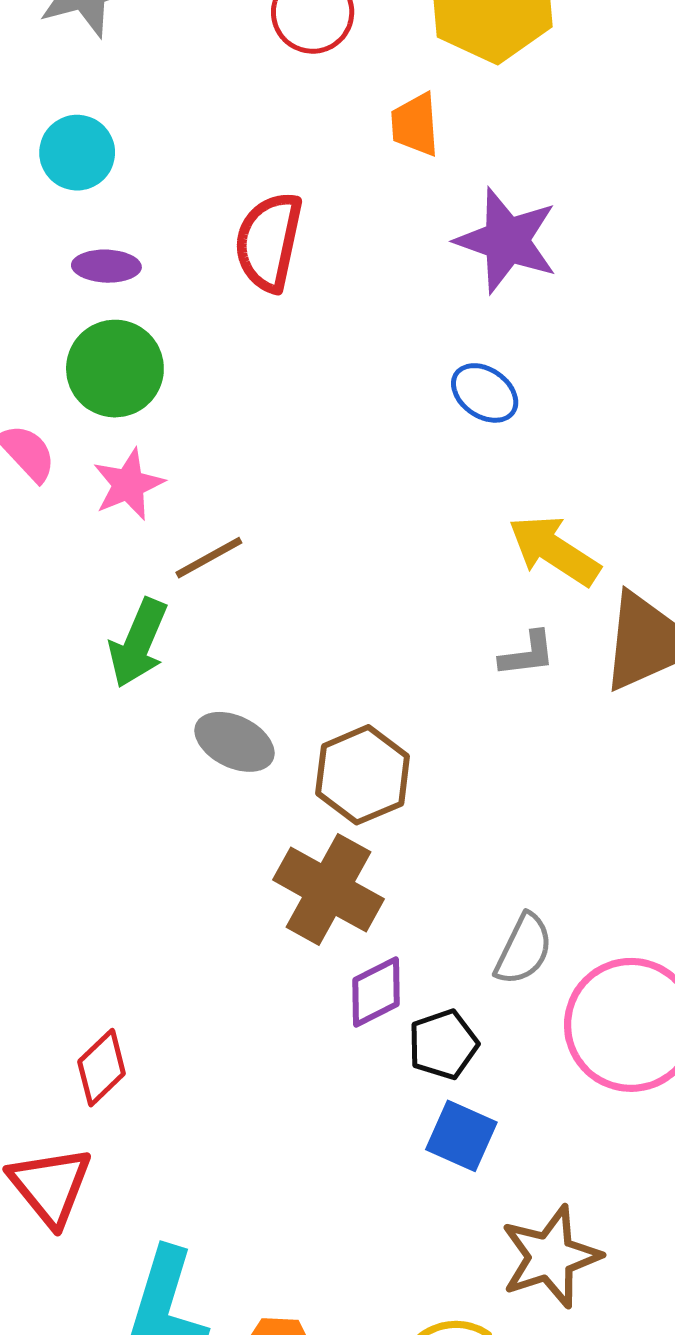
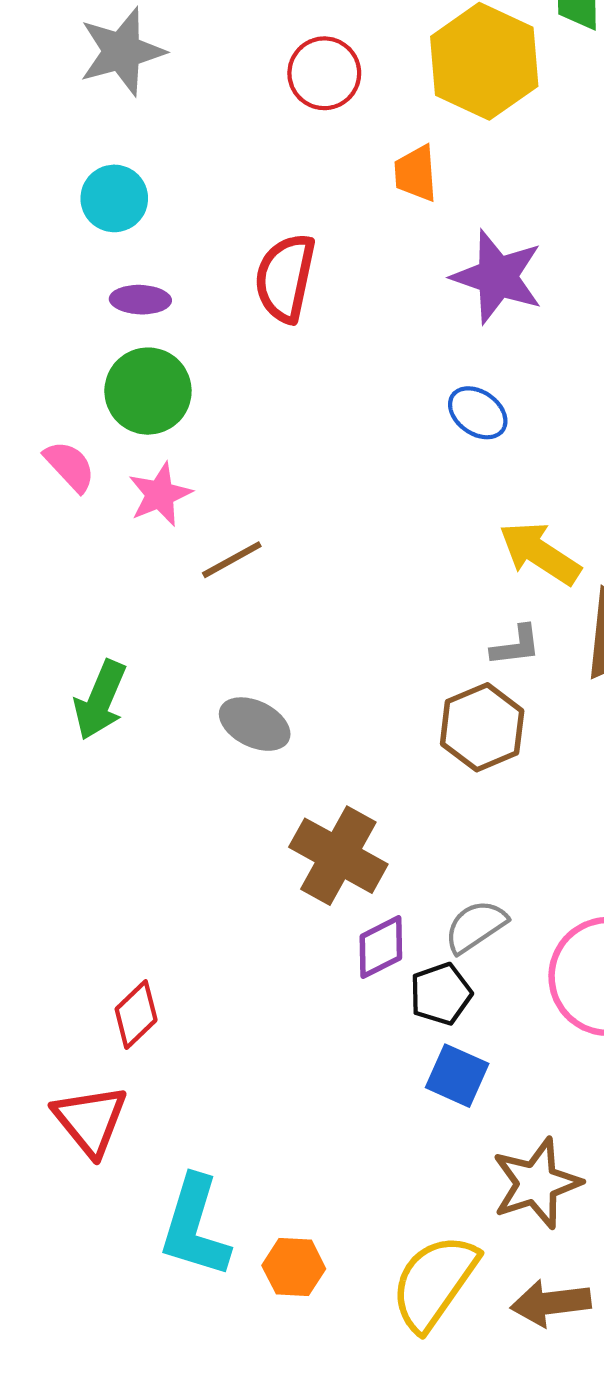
green arrow: (138, 643) -> (100, 700), moved
brown hexagon: (363, 775) -> (482, 727), moved
gray semicircle: (524, 949) -> (476, 926), moved, turned -150

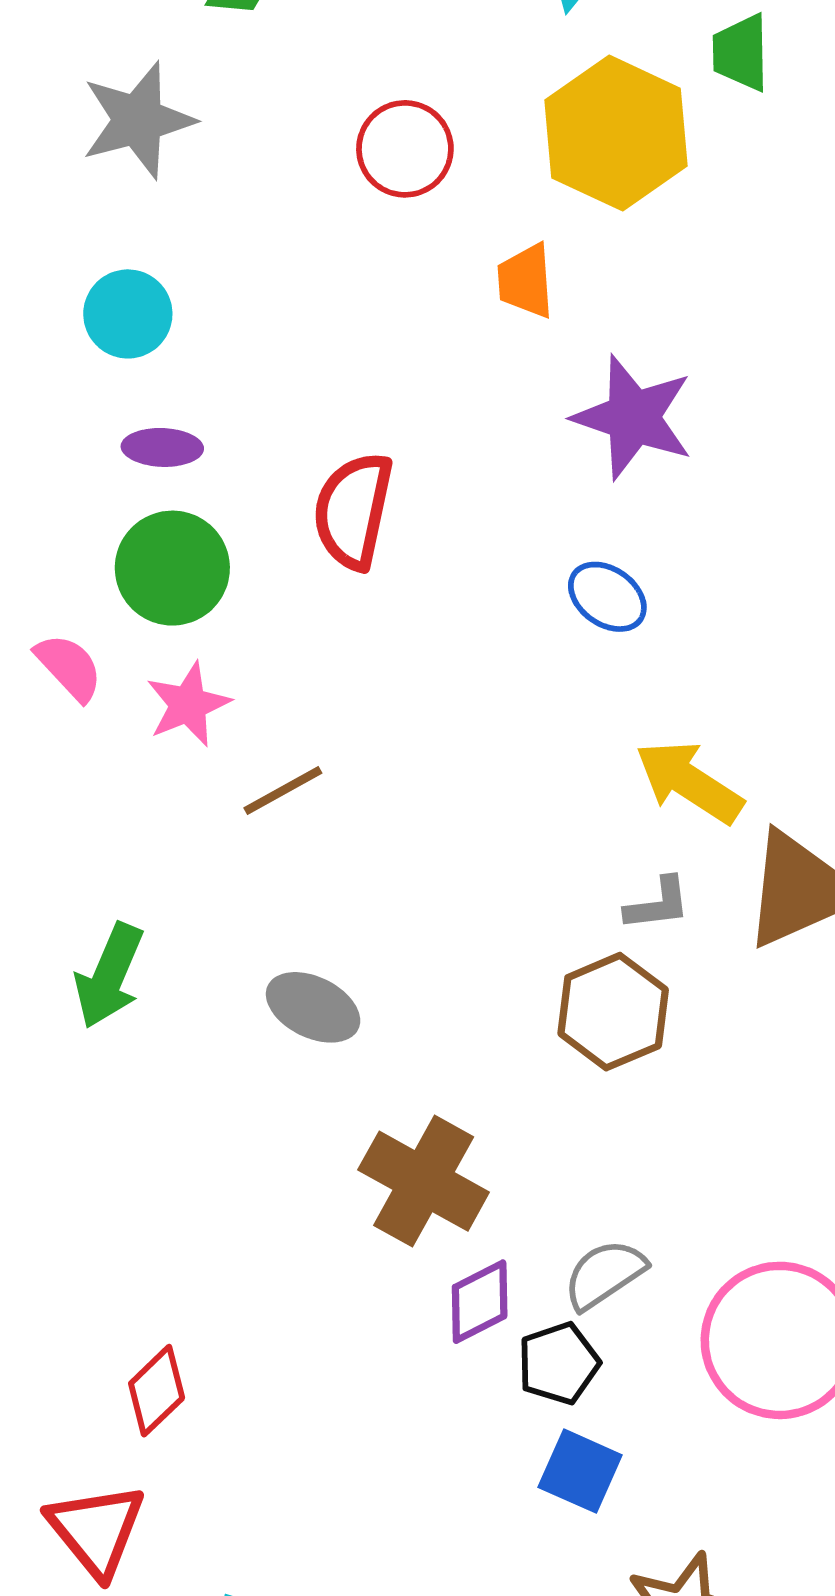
red semicircle: (285, 278) -> (353, 511), moved

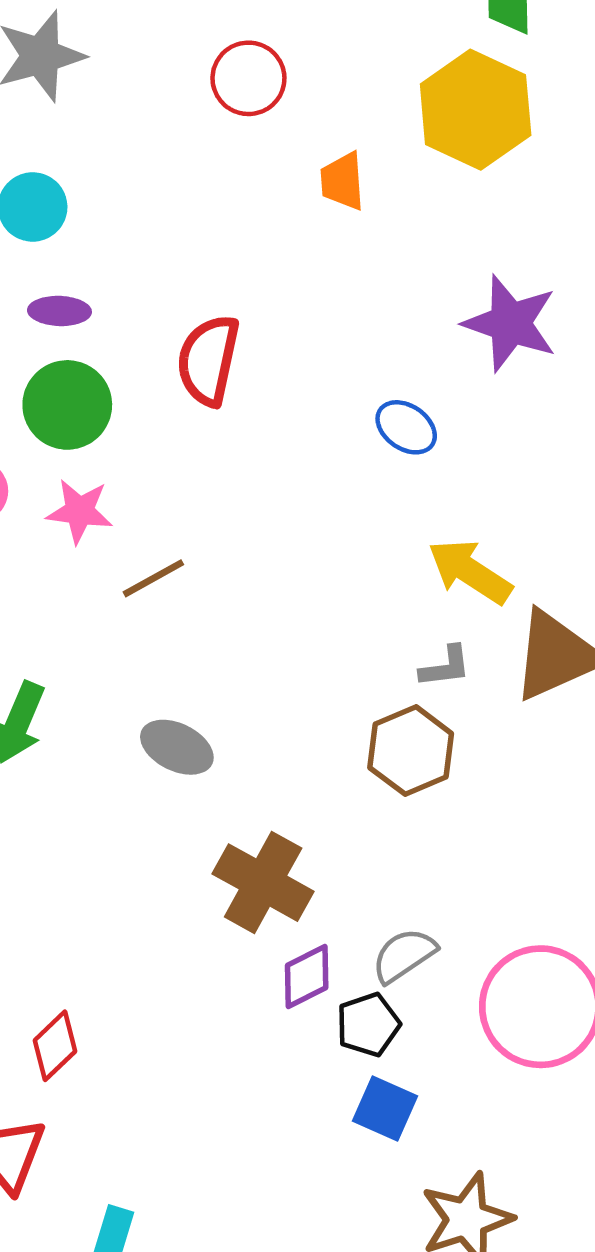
yellow hexagon: (616, 133) -> (476, 110), moved
purple star: (633, 417) -> (510, 323), moved
pink star: (188, 704) -> (80, 511), turned 30

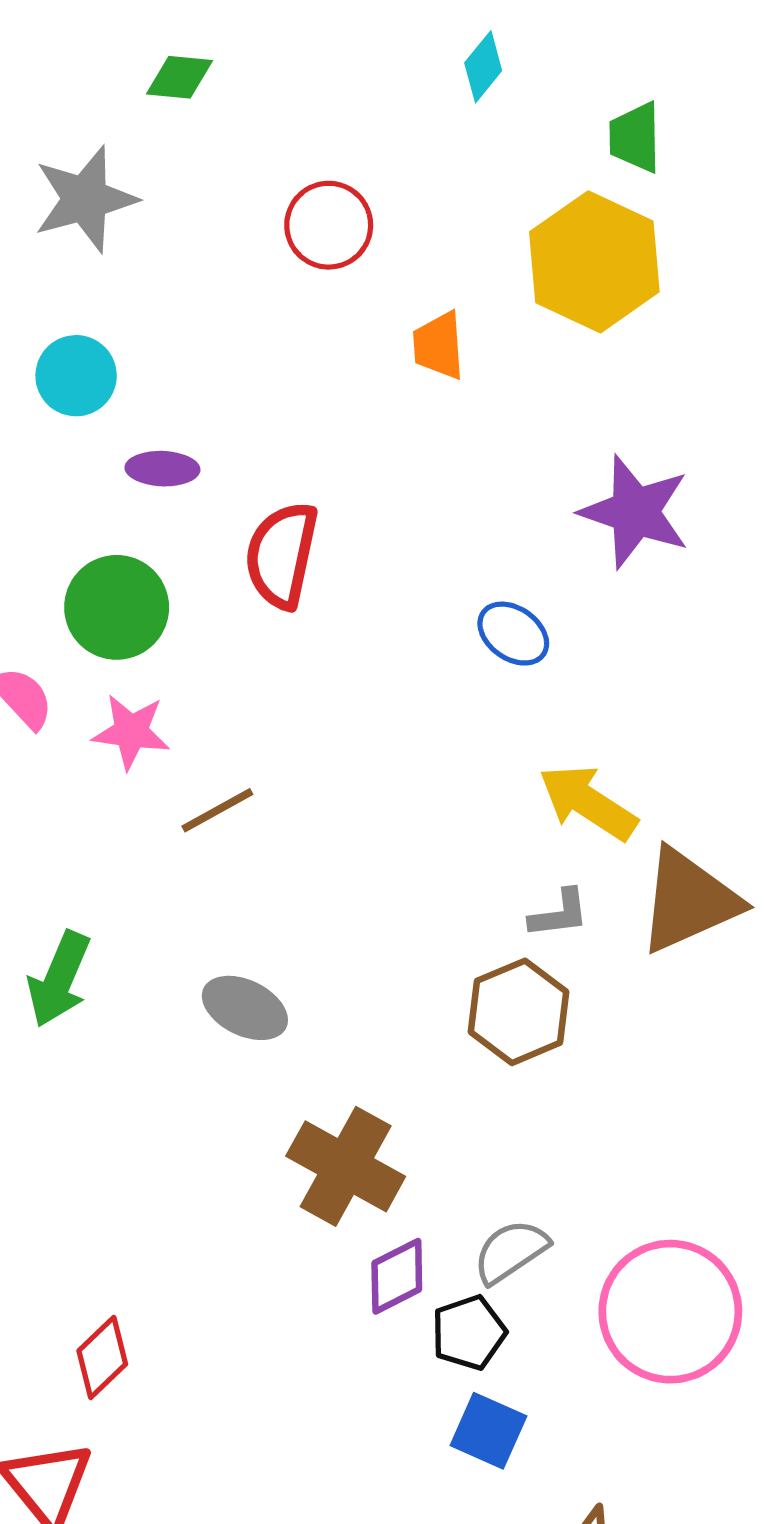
purple ellipse: (59, 311) -> (162, 469), moved

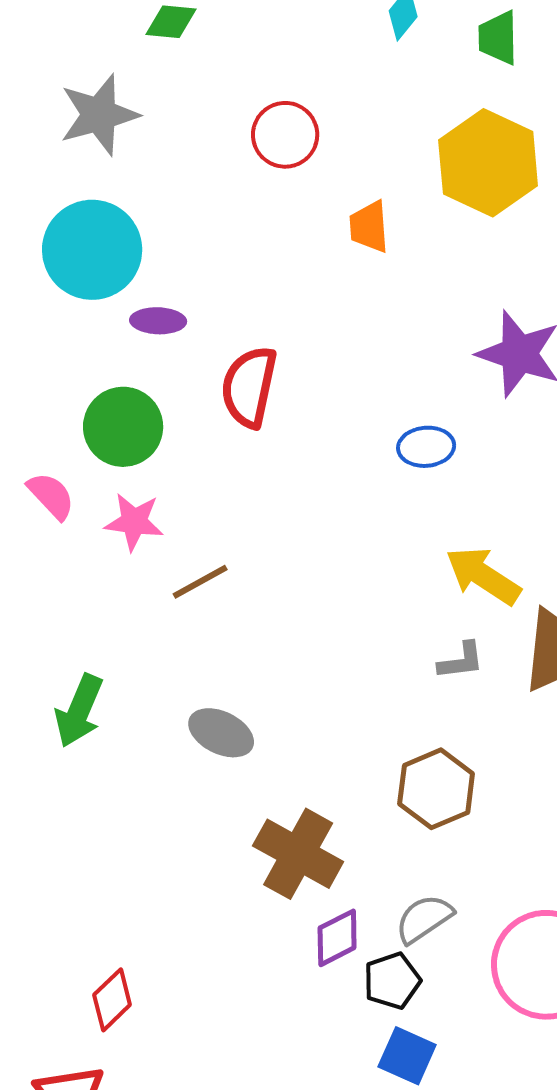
green trapezoid: (635, 137) -> (498, 38), moved
cyan circle: (76, 376) -> (92, 250), size x1.6
blue ellipse: (513, 634) -> (426, 447), turned -40
brown hexagon: (519, 1012) -> (436, 789), moved

